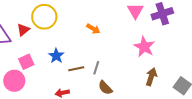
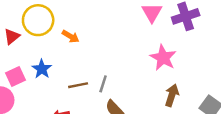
orange arrow: (93, 29) -> (71, 36), moved
blue star: (56, 56) -> (42, 69), moved

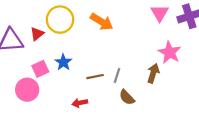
orange arrow: (71, 36) -> (102, 22), moved, size x1.5
brown arrow: (172, 95) -> (153, 73), moved

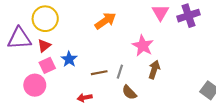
yellow circle: (60, 20) -> (45, 19), moved
orange arrow: (102, 22) -> (105, 21), turned -65
red triangle: (37, 34) -> (44, 46), moved
pink star: (170, 52) -> (143, 46), moved

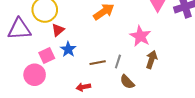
red triangle: (44, 46) -> (58, 30), moved

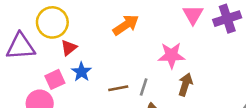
pink star: (140, 36) -> (171, 55), turned -30

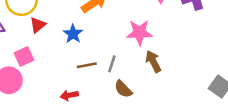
blue star: (81, 72) -> (73, 34), moved
brown arrow: (185, 85) -> (153, 61), turned -45

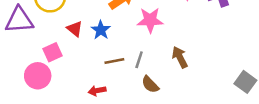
red triangle: (38, 25) -> (75, 29), moved, turned -42
pink star: (139, 33) -> (150, 20), moved

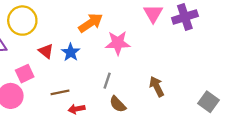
brown arrow: (180, 57) -> (157, 87), moved
brown line: (114, 61) -> (60, 92), moved
red arrow: (97, 91) -> (77, 109), moved

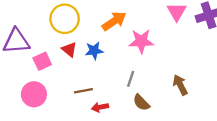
yellow circle: (22, 21) -> (65, 19), moved
blue star: (71, 52) -> (94, 51), turned 30
pink square: (25, 74) -> (42, 61), moved

